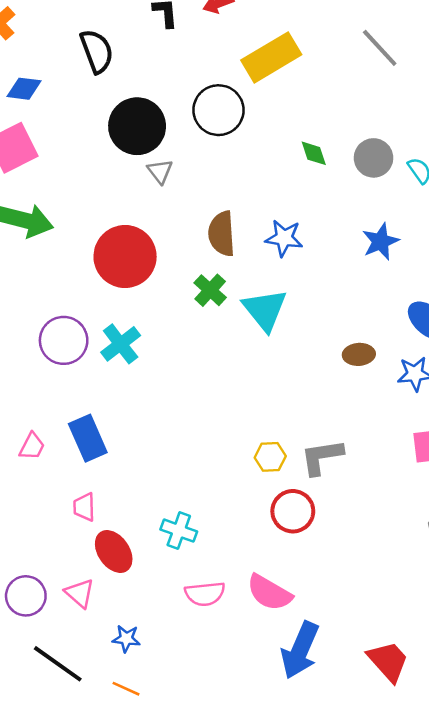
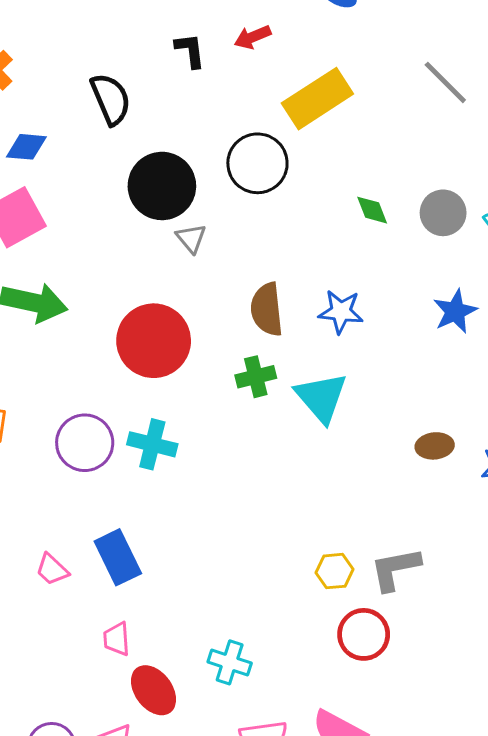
green cross: (210, 290) -> (256, 377), turned 36
cyan cross: (121, 344) -> (152, 444), turned -36
pink trapezoid: (32, 446) -> (52, 570), turned 108

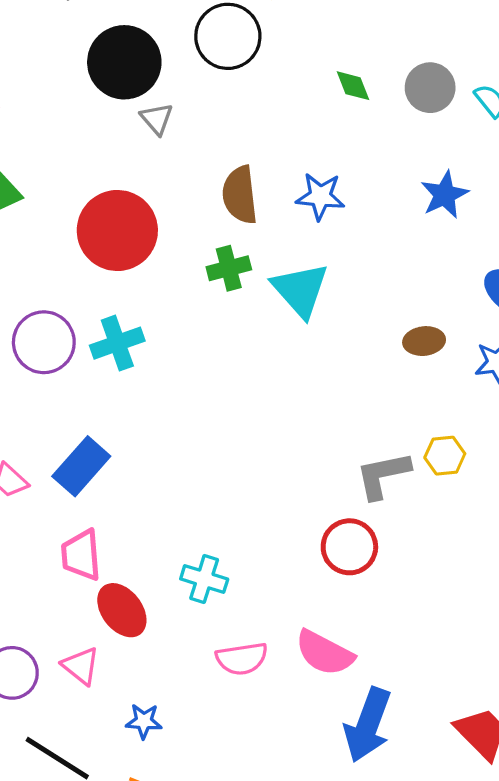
cyan cross: (152, 444) -> (117, 343), turned -33
blue rectangle: (118, 557) -> (81, 466), turned 68
yellow hexagon: (334, 571) -> (445, 456), moved
pink trapezoid: (117, 639) -> (81, 555), size x1.4

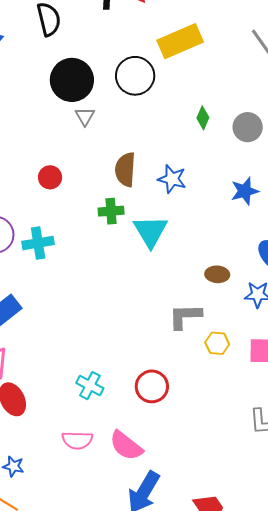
green diamond: (353, 86) -> (203, 118), turned 35
red circle: (117, 230) -> (50, 177), size x0.5
gray L-shape: (383, 475) -> (185, 316), moved
cyan cross: (204, 579) -> (90, 386), moved

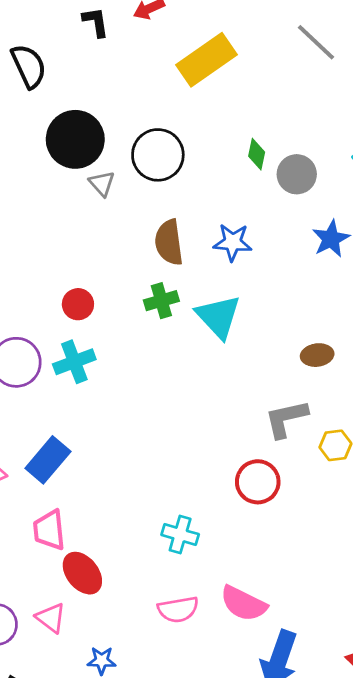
black circle: (135, 76) -> (158, 155), moved
gray circle: (248, 127) -> (297, 174), moved
red circle: (50, 177) -> (78, 304), moved
red circle: (152, 386) -> (258, 482), moved

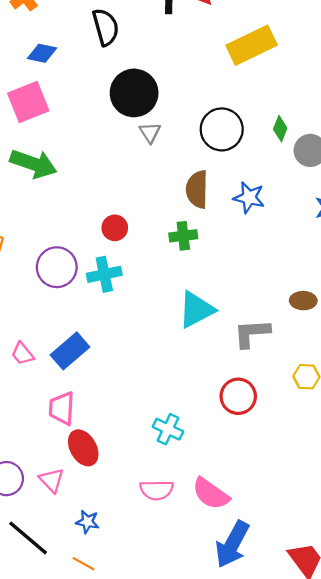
black circle: (158, 155) -> (222, 129), moved
cyan triangle: (218, 317) -> (196, 310), moved, turned 36
gray L-shape: (286, 419) -> (252, 333), moved

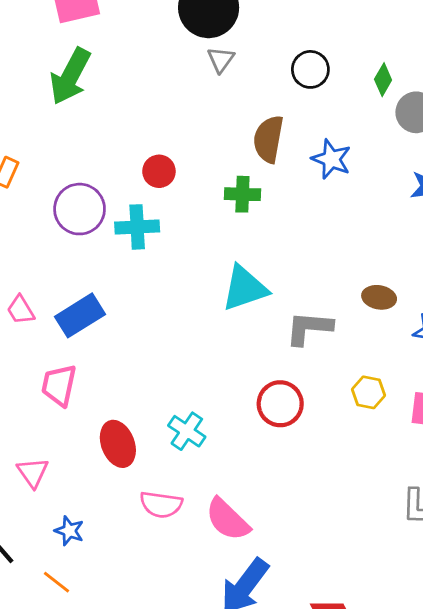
black circle: (222, 129) -> (310, 69), size x0.7
green arrow: (33, 164) -> (70, 76), turned 90
red ellipse: (83, 448) -> (118, 444), moved

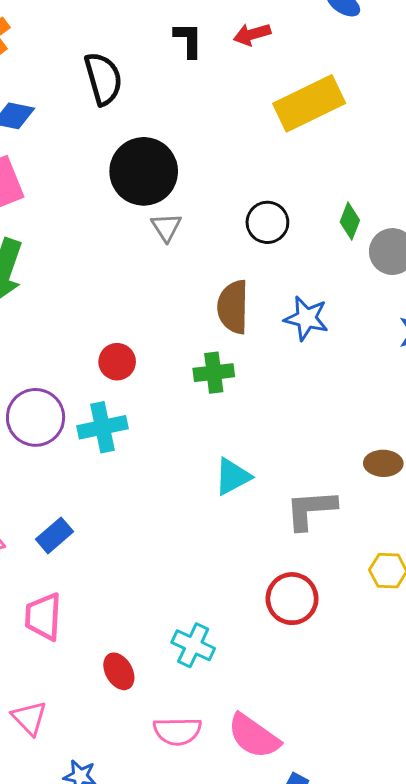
cyan triangle: (245, 288) -> (233, 477), size x0.7
blue rectangle: (80, 315) -> (54, 535), size x0.7
red ellipse: (118, 444) -> (119, 671), size x0.7

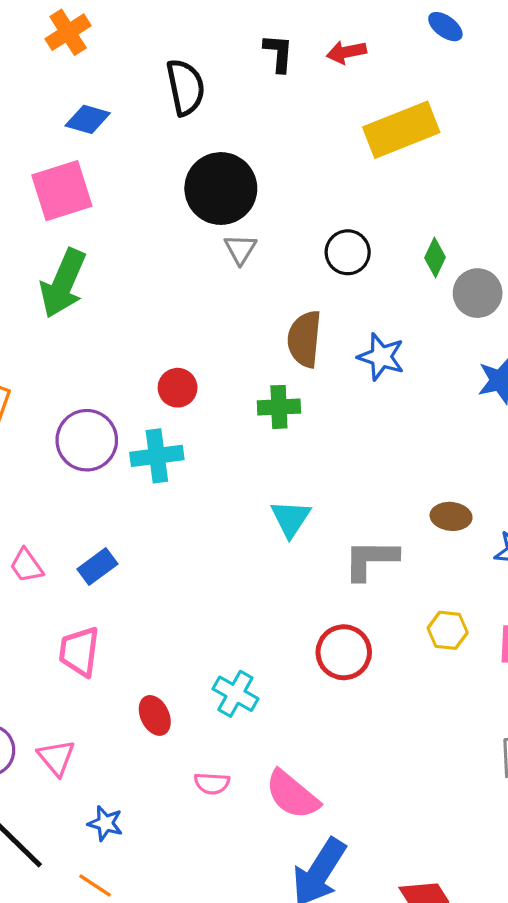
cyan triangle: (233, 477) -> (291, 518), turned -33
pink semicircle: (177, 731) -> (212, 783), size x0.7

